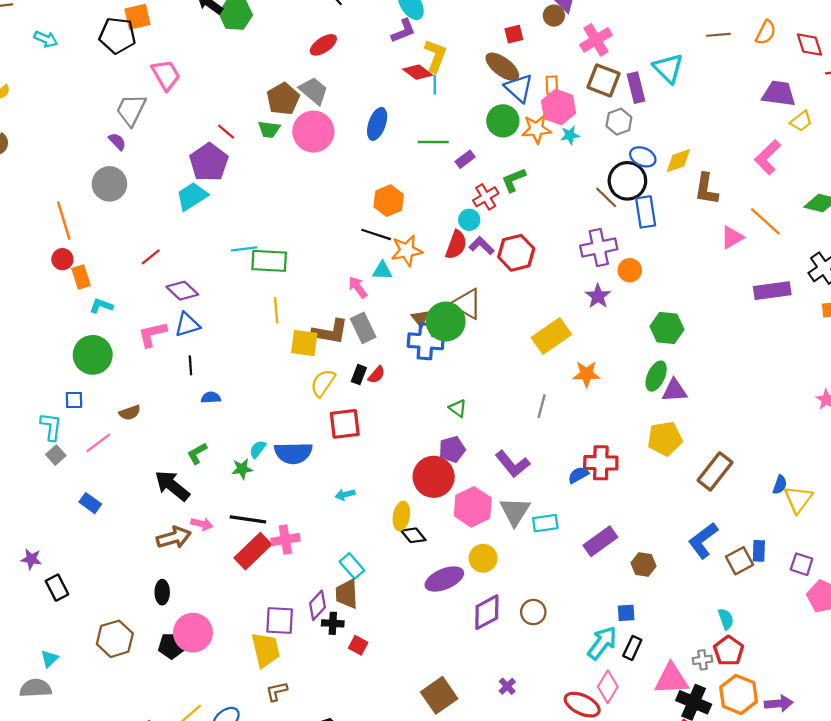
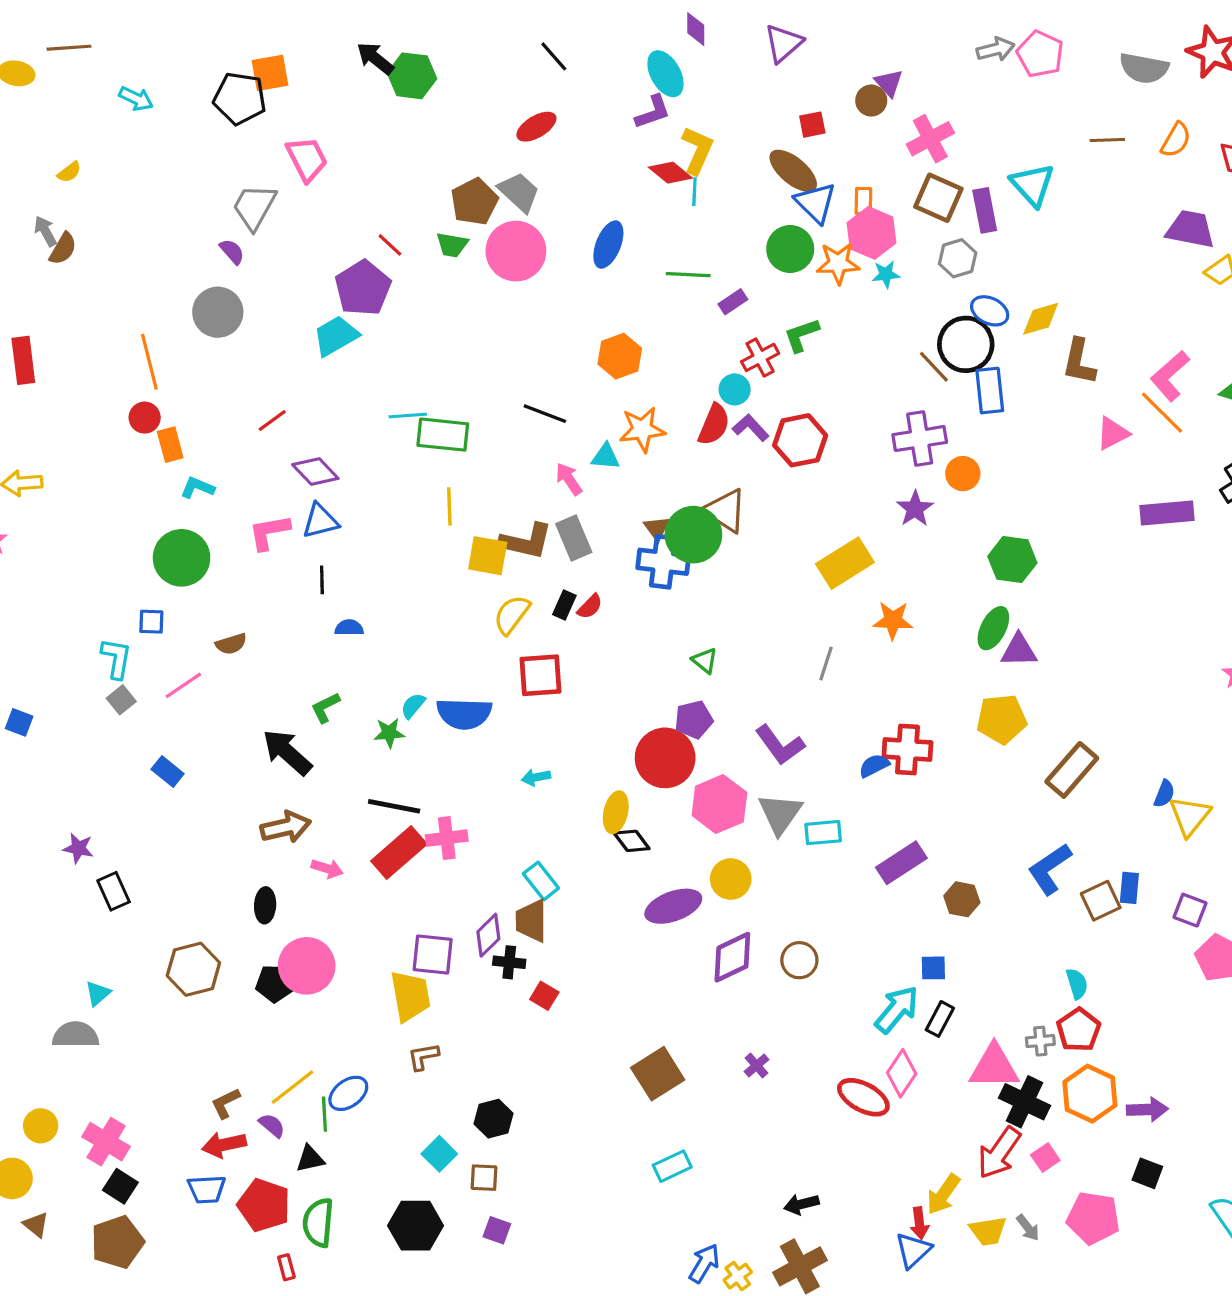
pink L-shape: (768, 157) -> (1170, 376), moved
black line: (376, 234) -> (545, 414), moved
pink arrow: (202, 524) -> (327, 869), moved

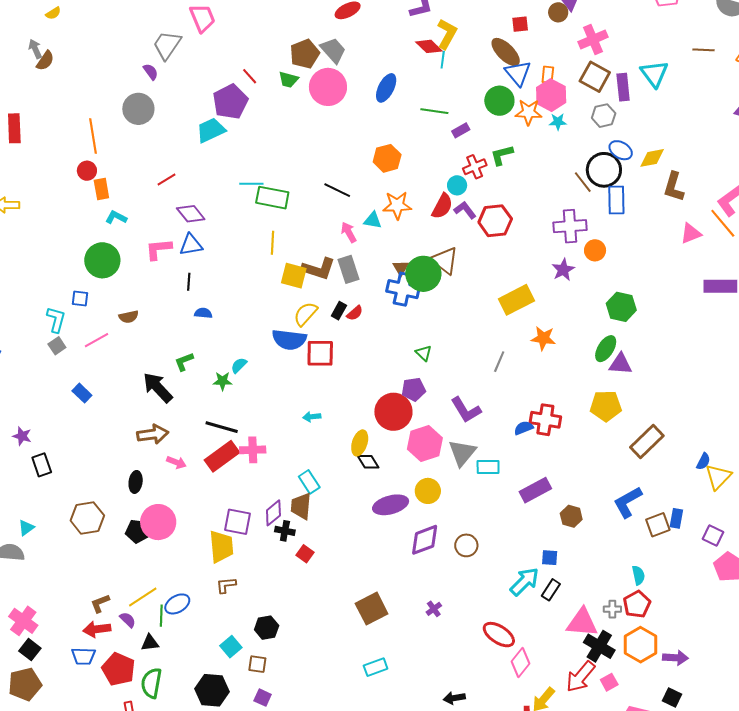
blue semicircle: (464, 714) -> (289, 340), moved
pink diamond: (902, 1073) -> (521, 663), moved

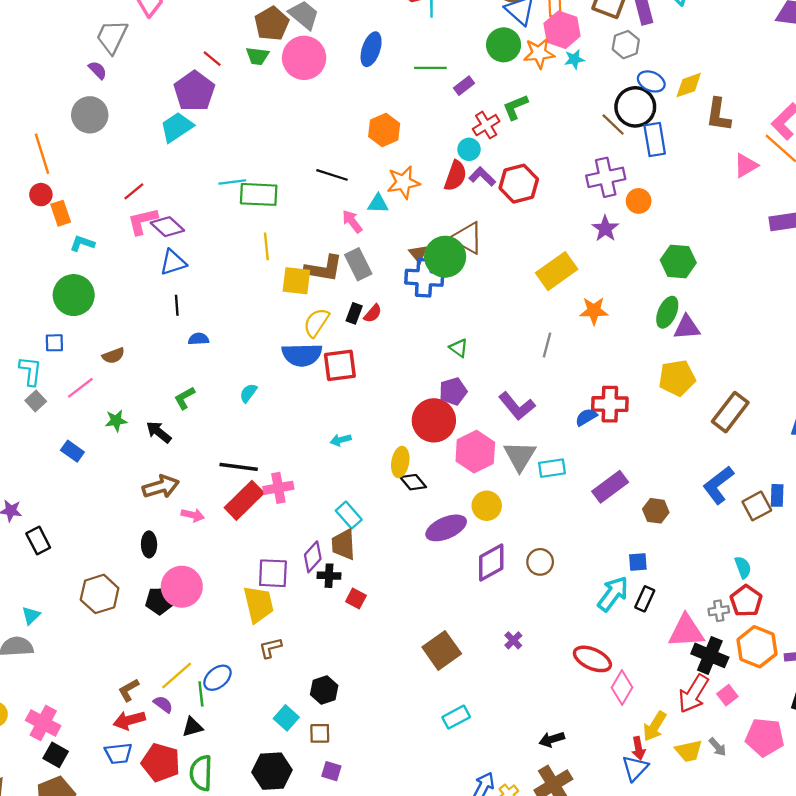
pink L-shape: (159, 249) -> (143, 221), moved
green star: (222, 381) -> (116, 421), moved
black arrow: (158, 388) -> (159, 432), size x0.7

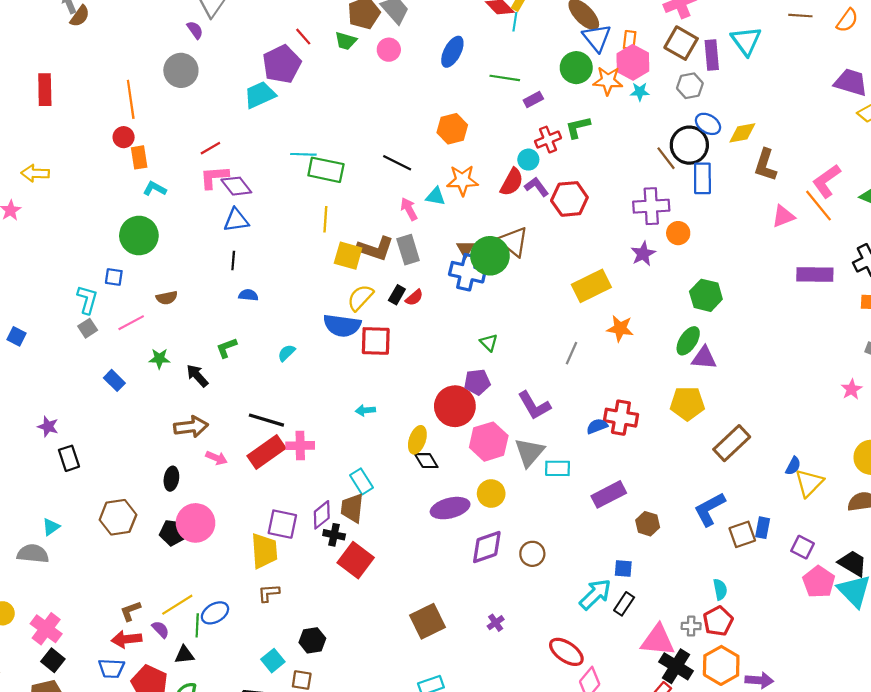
pink circle: (304, 58) -> (389, 50), size x0.6
red square: (356, 598) -> (356, 560), size x1.8

